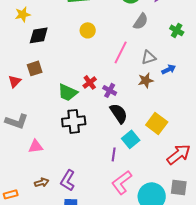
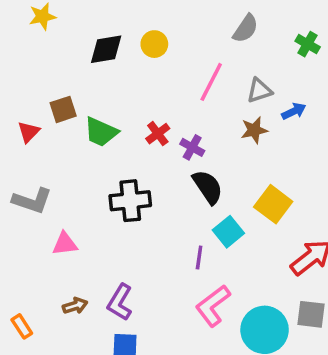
black diamond: (39, 35) -> (106, 49), moved
green trapezoid: (68, 92) -> (101, 132), moved
orange rectangle: (11, 194) -> (22, 326), turned 72

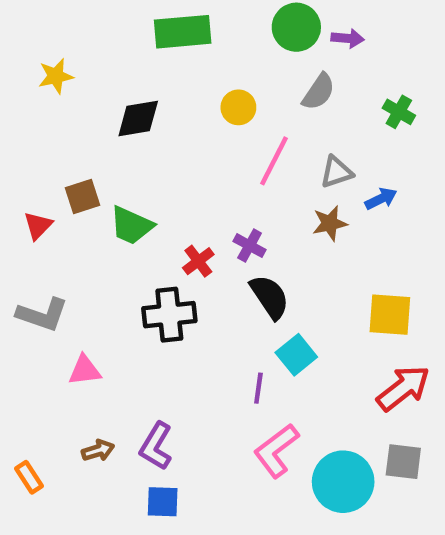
yellow circle: (154, 44) -> (238, 107), moved
red cross: (158, 134) -> (198, 261), moved
yellow square: (273, 204) -> (390, 315), moved, turned -33

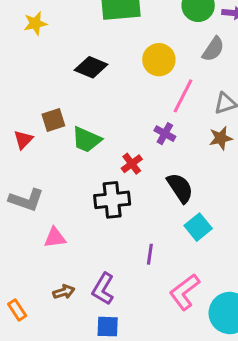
yellow star: (56, 76) -> (35, 23), moved
yellow circle: (238, 107) -> (159, 60), size x1.4
black diamond: (138, 119) -> (91, 67), turned 32
purple cross: (250, 246) -> (165, 134), moved
purple line: (258, 388) -> (150, 254), moved

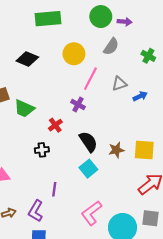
brown star: (221, 138) -> (116, 150), moved
black cross: (112, 200) -> (42, 150), size x0.6
cyan square: (198, 227) -> (88, 169), moved
purple line: (150, 254) -> (54, 189), moved

